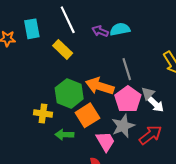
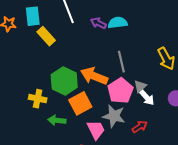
yellow rectangle: (63, 49) -> (46, 36), moved
gray star: (123, 126) -> (114, 116), turned 30
red arrow: (150, 135) -> (140, 127), size x0.7

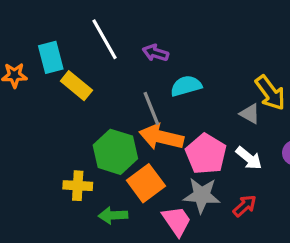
cyan semicircle: (118, 23) -> (186, 86), moved
gray line: (121, 62) -> (151, 109), moved
gray triangle: (140, 86) -> (250, 114), moved, turned -40

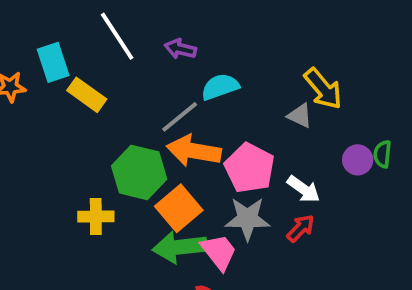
gray line: (151, 109) -> (180, 117), turned 76
white arrow: (249, 158) -> (304, 189), moved
green arrow: (113, 215) -> (180, 247), moved, size x1.5

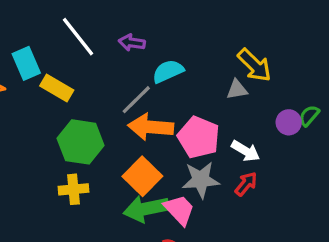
gray triangle: (300, 116) -> (237, 90), turned -30
green semicircle: (382, 154) -> (309, 116), turned 40
green hexagon: (139, 172) -> (81, 142), moved

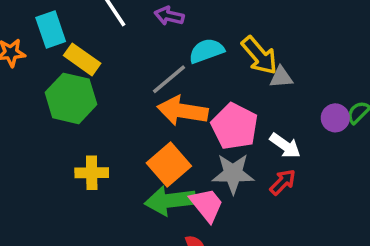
yellow arrow: (254, 65) -> (259, 55), moved
green hexagon: (81, 142) -> (71, 98), moved

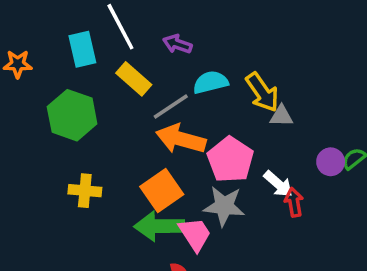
cyan rectangle: (51, 29) -> (82, 49), moved
yellow rectangle: (82, 59) -> (134, 79), moved
red arrow: (283, 182) -> (294, 202), moved, turned -60

